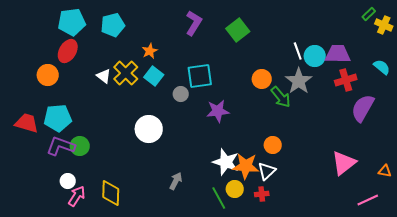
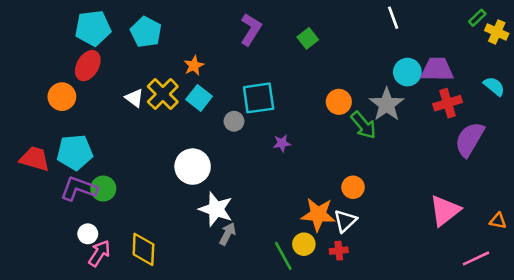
cyan pentagon: (113, 25) -> (146, 32), turned -30
green square: (238, 30) -> (308, 38), size x0.7
white line: (298, 51) -> (393, 18), moved
purple star: (218, 111) -> (282, 143), size x0.6
white star: (226, 162) -> (216, 209), moved

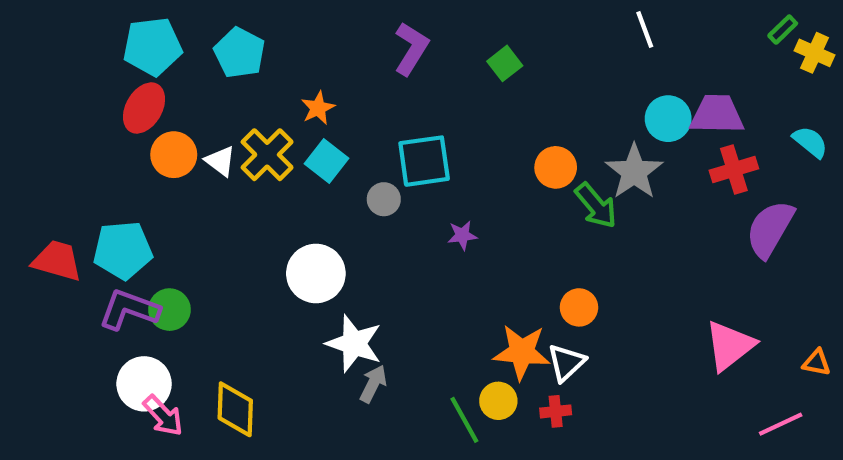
orange circle: (62, 97) -> (174, 155), moved
white circle: (88, 234) -> (144, 384), size x1.6
pink arrow: (99, 253) -> (163, 416), turned 104

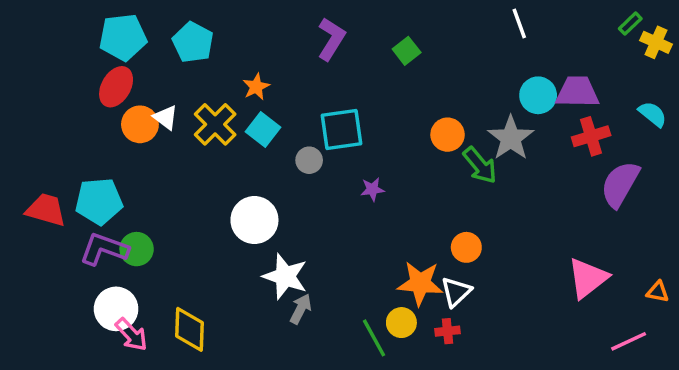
white triangle: (220, 161) -> (166, 118), moved

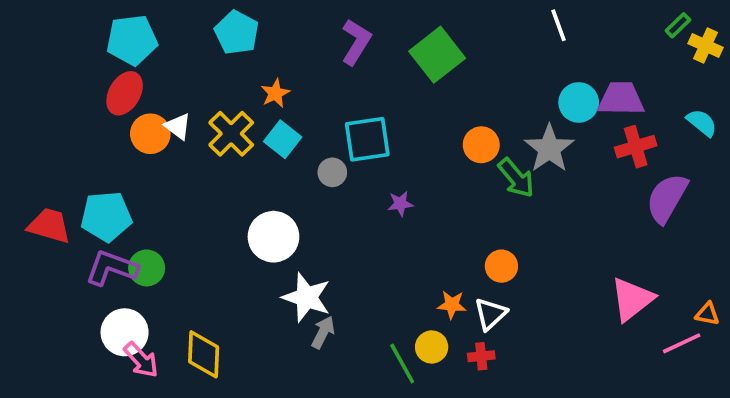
cyan pentagon: (193, 42) -> (237, 33), moved
green square: (407, 51) -> (437, 55), size x1.8
orange star: (420, 283) -> (452, 305), size x0.6
pink line: (629, 341) -> (682, 343), moved

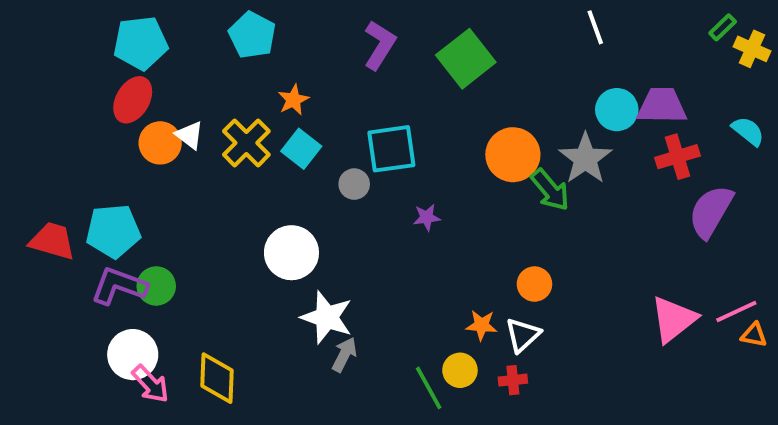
orange circle: (481, 145) -> (513, 155), size x1.4
pink line: (682, 343) -> (736, 311), moved

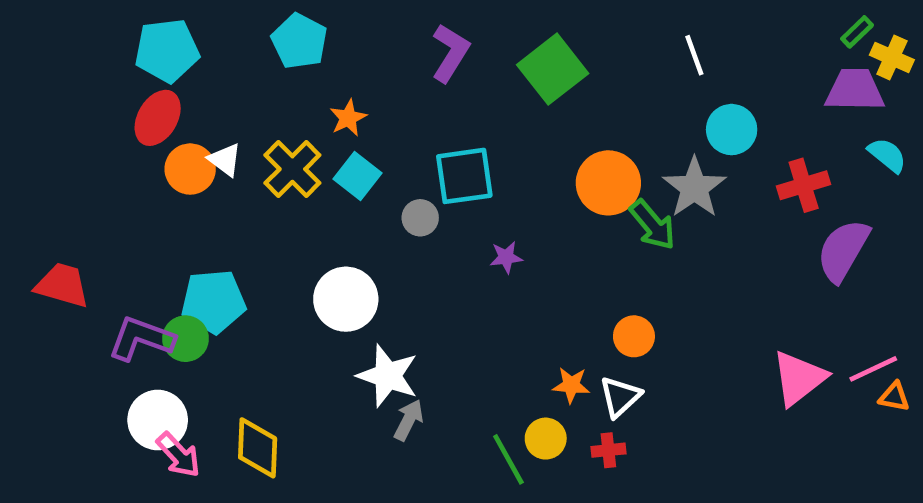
white line: (595, 27) -> (694, 55), moved
purple trapezoid: (662, 106) -> (855, 90), moved
cyan pentagon: (113, 231) -> (213, 301), moved

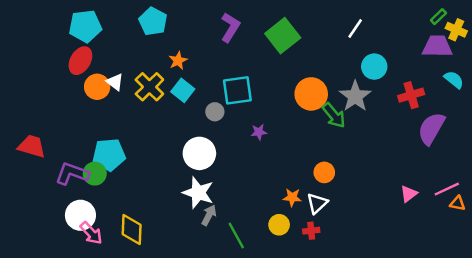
white line: (694, 55) -> (355, 28), turned 54
white circle: (346, 299) -> (199, 153), moved
pink triangle: (799, 378) -> (409, 194), size x0.6
green line: (508, 459) -> (236, 235), moved

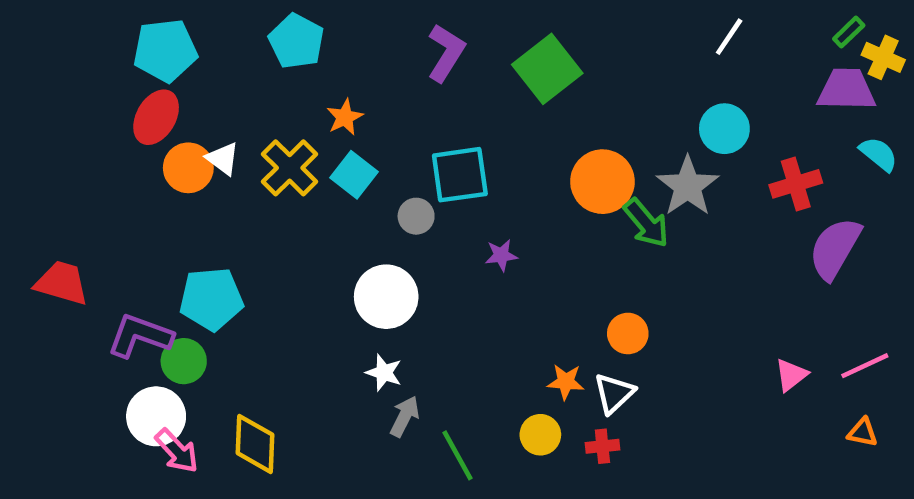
white line: (355, 28) -> (729, 37), moved
green circle: (95, 174) -> (184, 361), moved
white star: (198, 193) -> (384, 373), size x0.6
orange triangle: (457, 203) -> (862, 432), moved

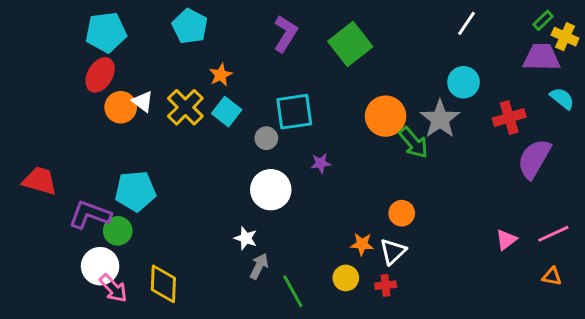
white circle: (386, 297) -> (271, 190), moved

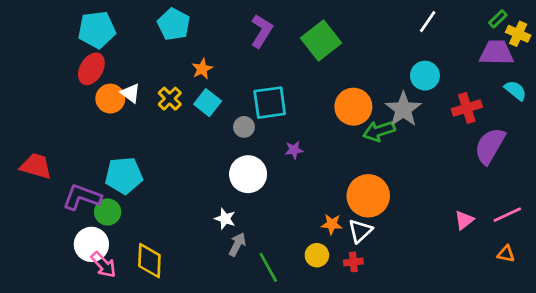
yellow cross: (185, 107) -> (170, 99), size x0.7
green arrow: (413, 143) -> (379, 131), turned 112
orange circle: (402, 213) -> (368, 196), size x1.8

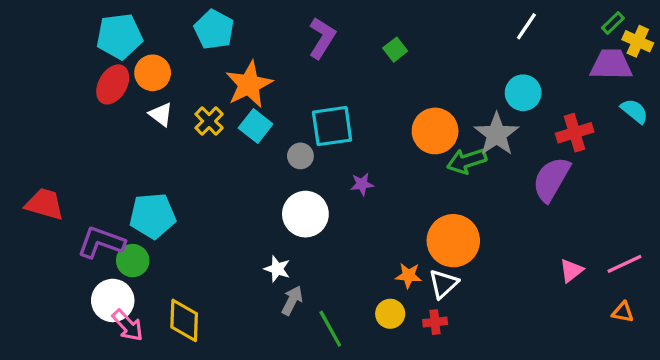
green square: (321, 40) -> (395, 50), size x0.5
orange star: (202, 69) -> (249, 84), size x1.8
orange circle: (110, 99) -> (153, 73), moved
purple semicircle: (490, 146) -> (551, 179), moved

